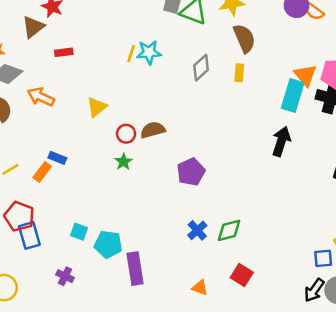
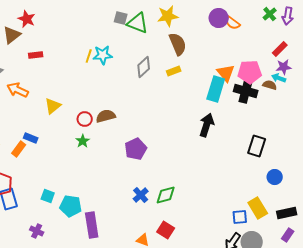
yellow rectangle: (239, 73) -> (174, 71), turned 64
yellow triangle: (97, 107) -> (53, 106), moved
red square: (242, 275) -> (166, 230), moved

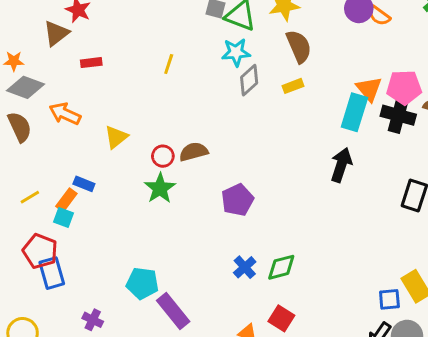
cyan star: (103, 55) -> (236, 52), moved
green star: (83, 141) -> (160, 188), size x1.5
cyan square: (48, 196) -> (63, 218), moved
purple rectangle: (92, 225) -> (173, 311), turned -30

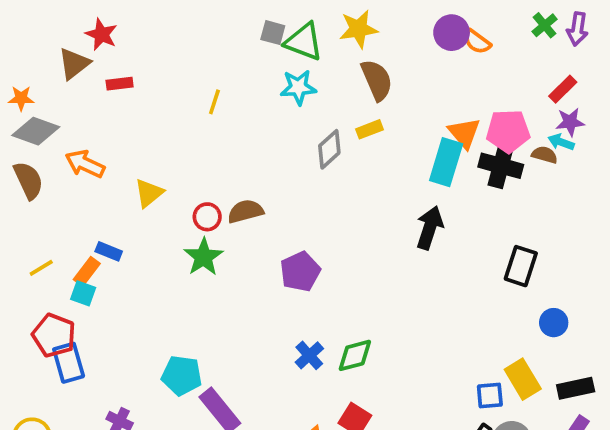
red rectangle: (91, 63) -> (120, 84), moved
gray diamond: (249, 80) -> (329, 149), moved

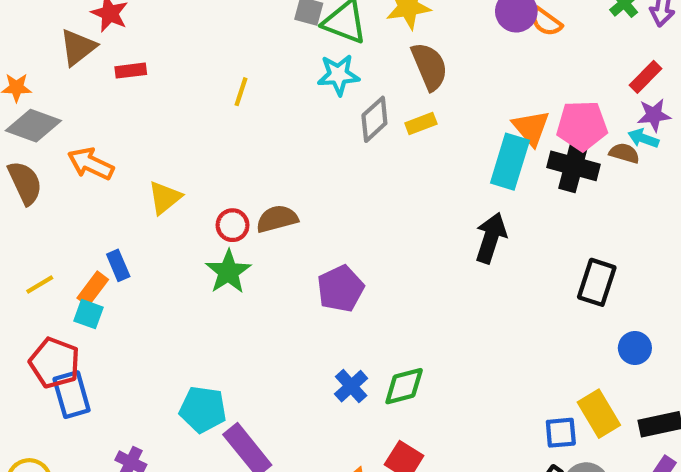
gray diamond: (329, 149) -> (374, 119), moved
blue rectangle: (109, 251) -> (118, 265), turned 45

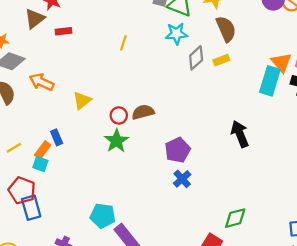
black arrow: (491, 238) -> (240, 134), moved, turned -40
blue cross: (351, 386) -> (182, 179), moved
green diamond: (404, 386) -> (235, 218), moved

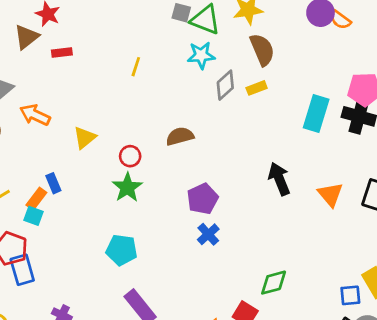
orange triangle: (281, 62) -> (330, 195), moved
brown semicircle: (143, 112) -> (180, 136), moved
cyan pentagon: (103, 216) -> (122, 250), moved

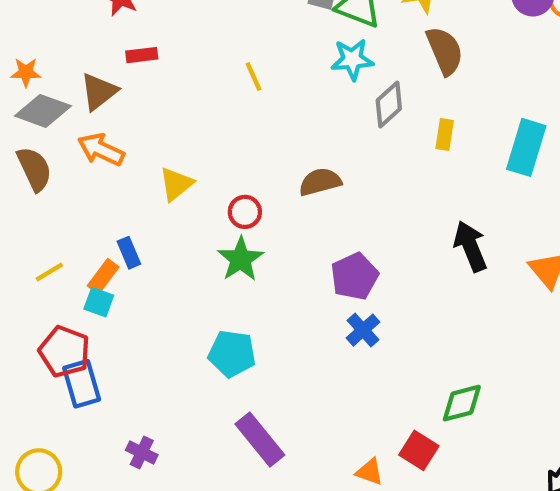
brown triangle: (26, 37) -> (99, 92), moved
yellow line: (136, 67) -> (253, 77), turned -42
yellow rectangle: (257, 88) -> (445, 135), moved, turned -60

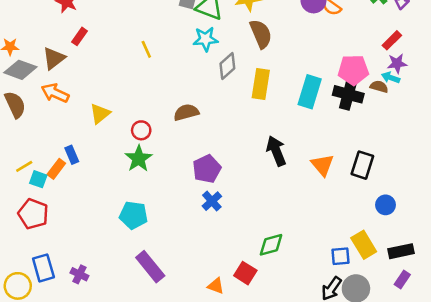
red rectangle: (142, 55) -> (79, 36), turned -48
yellow rectangle: (445, 135) -> (261, 84), size x1.6
cyan square: (99, 302) -> (38, 179), moved
blue rectangle: (82, 384) -> (43, 268), moved

